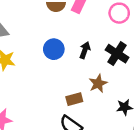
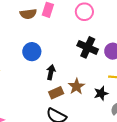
black arrow: (85, 50) -> (51, 72), moved
brown star: (98, 83) -> (77, 86), moved

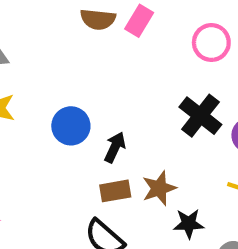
blue circle: (32, 52) -> (71, 126), moved
black star: (101, 93) -> (189, 224), moved

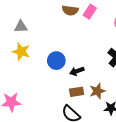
black arrow: (115, 147) -> (77, 71), turned -136

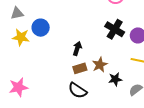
blue circle: (56, 61) -> (41, 28), moved
black arrow: (77, 71) -> (77, 48), turned 136

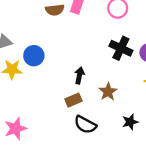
brown rectangle: (80, 68) -> (73, 100), moved
black star: (115, 79) -> (130, 122), moved

